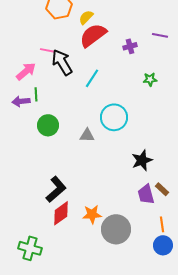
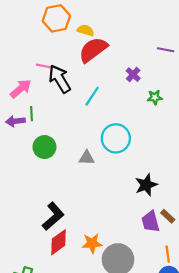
yellow semicircle: (86, 17) -> (86, 30), turned 63
purple cross: (130, 46) -> (133, 75), moved, turned -32

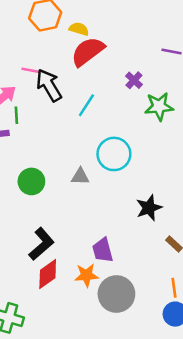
green star: (155, 97) -> (159, 106), size x1.6
green line: (31, 114) -> (16, 115), moved
green circle: (44, 147) -> (31, 181), moved
purple trapezoid: (150, 222) -> (103, 250), moved

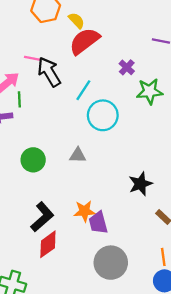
yellow semicircle: (79, 29) -> (77, 21), turned 30
cyan circle: (114, 154) -> (103, 115), moved
orange star: (86, 275) -> (84, 211), moved

